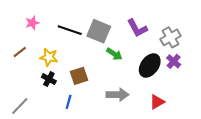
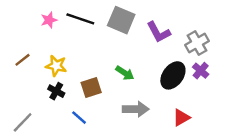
pink star: (32, 23) -> (49, 20), moved
black line: (70, 30) -> (80, 19), moved
gray square: (99, 31) -> (121, 20), moved
green arrow: (114, 54) -> (125, 73), moved
blue line: (69, 102) -> (79, 118), turned -64

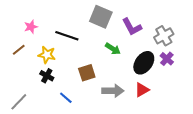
black line: (80, 19) -> (67, 36), moved
pink star: (49, 20) -> (31, 27), moved
green arrow: (125, 73) -> (113, 49), moved
brown square: (91, 87) -> (87, 73), moved
red triangle: (181, 118) -> (142, 90), moved

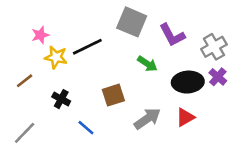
black line: (67, 36) -> (87, 47), turned -45
brown line: (19, 50) -> (25, 81), moved
yellow star: (47, 55) -> (56, 57), moved
black ellipse: (144, 63) -> (188, 82), turned 50
gray arrow: (113, 91) -> (147, 119), turned -35

